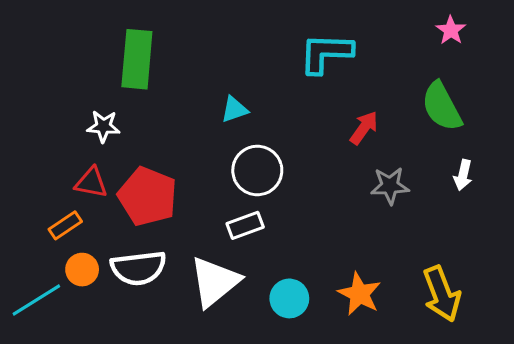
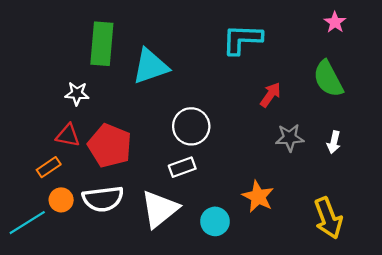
cyan triangle: (234, 110) -> (150, 66), moved, size x1.8
white arrow: (463, 175) -> (334, 142), moved
orange star: (359, 294) -> (258, 197), moved

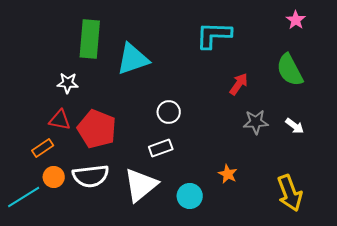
white circle: (191, 126) -> (169, 112), size x0.7
white arrow: (334, 142) -> (295, 126), turned -66
orange star: (258, 197) -> (228, 174), size x0.7

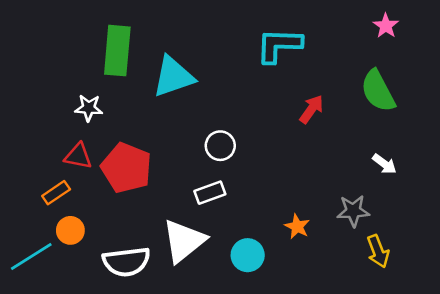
gray star: (256, 122) -> (353, 211), moved
white semicircle: (91, 176) -> (126, 262), moved
yellow arrow: (290, 193) -> (378, 251), size x0.7

